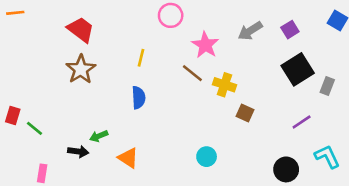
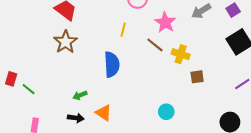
yellow line: (141, 58) -> (123, 30), moved
blue semicircle: (138, 98) -> (112, 64), size x1.4
brown square: (245, 113) -> (197, 77), turned -32
black arrow: (78, 151) -> (76, 118), moved

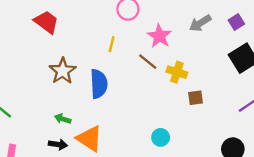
brown star: (66, 42) -> (63, 71), moved
green arrow: (80, 95) -> (63, 119), turned 40
orange triangle: (104, 113) -> (89, 139), size x1.4

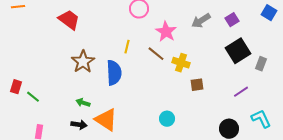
yellow line: (112, 44) -> (127, 47), moved

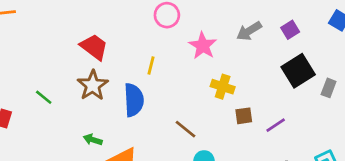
red trapezoid: (69, 20) -> (94, 47), moved
brown line: (156, 54) -> (185, 129), moved
purple line: (241, 92) -> (276, 125), moved
green line: (33, 97) -> (44, 97), moved

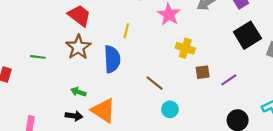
green line: (44, 97) -> (38, 57), turned -32

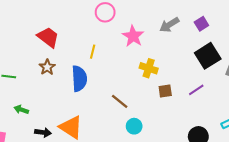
brown star: (78, 47) -> (47, 67), size x0.7
purple line: (229, 80) -> (196, 90), moved
green arrow: (78, 92) -> (21, 110), moved

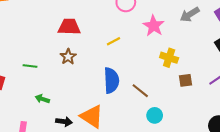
red trapezoid: (48, 37) -> (69, 27), turned -35
yellow line: (93, 52) -> (113, 41), turned 48
blue semicircle: (79, 79) -> (111, 80), moved

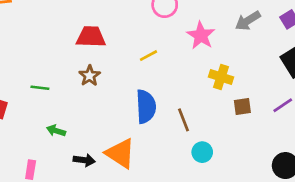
brown line: (140, 91) -> (183, 120), turned 30

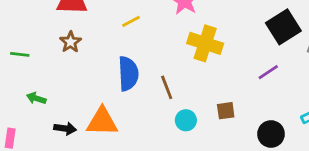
yellow cross: (221, 77) -> (205, 43), size x1.4
brown square: (242, 107) -> (226, 111), moved
orange triangle: (120, 153) -> (102, 122), turned -32

